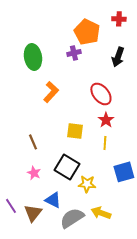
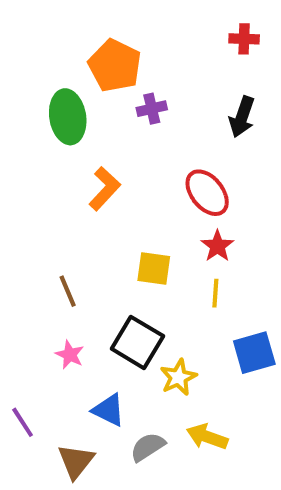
orange pentagon: (87, 32) -> (115, 66), moved
yellow star: (87, 184) -> (178, 377), turned -30
brown triangle: (33, 213) -> (76, 461), moved
gray semicircle: (72, 218) -> (148, 447), size x0.7

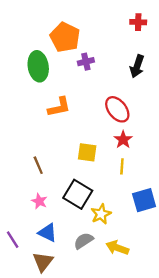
orange L-shape: (105, 189) -> (59, 107), turned 35
blue triangle: (109, 410) -> (48, 233), moved
gray semicircle: (148, 447) -> (84, 241), moved

